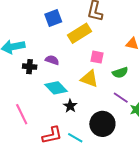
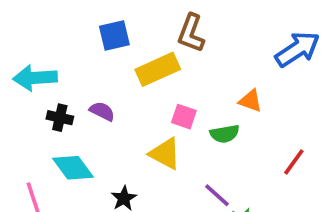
green semicircle: (120, 73) -> (225, 134), moved
cyan diamond: (56, 88) -> (73, 168), moved

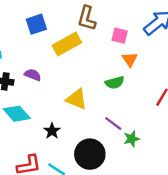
orange triangle: (250, 101) -> (130, 59), turned 42
pink square: (184, 117) -> (120, 36), moved

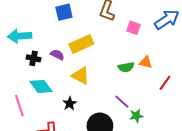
yellow rectangle: (67, 44) -> (81, 44), moved
orange triangle: (130, 59) -> (146, 62), moved, turned -48
yellow triangle: (77, 99) -> (81, 76), moved

